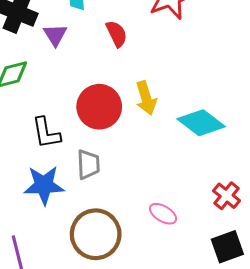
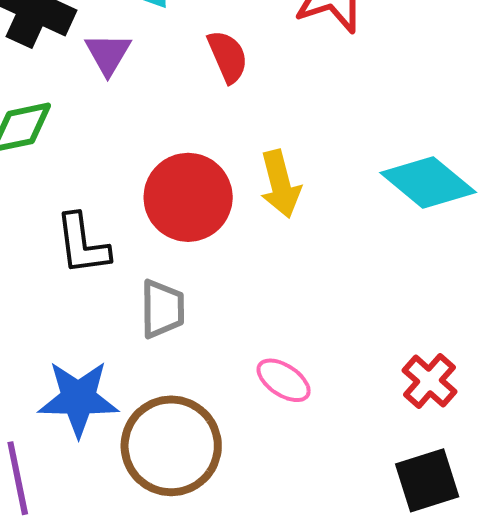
cyan diamond: (201, 123) -> (428, 183), moved
blue star: (44, 185) -> (78, 398), moved
pink ellipse: (163, 214) -> (284, 380), moved

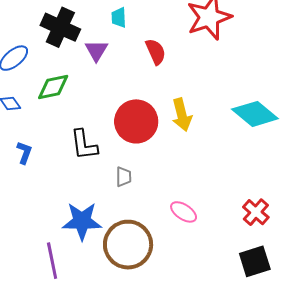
gray trapezoid: (162, 309) -> (124, 177), size x0.7

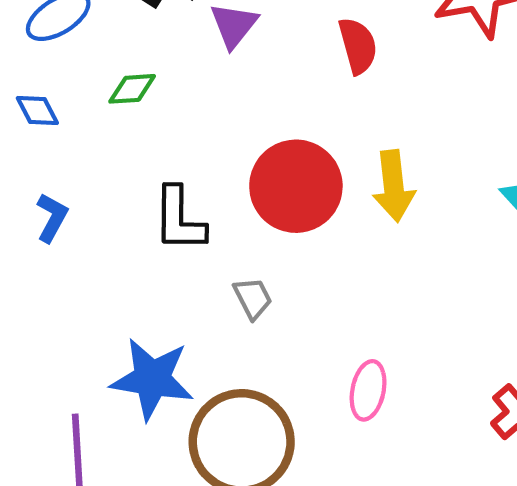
green diamond: (53, 87) -> (132, 89), size x0.7
gray trapezoid: (124, 177) -> (253, 298), turned -35
pink ellipse: (184, 212) -> (368, 390), turned 60

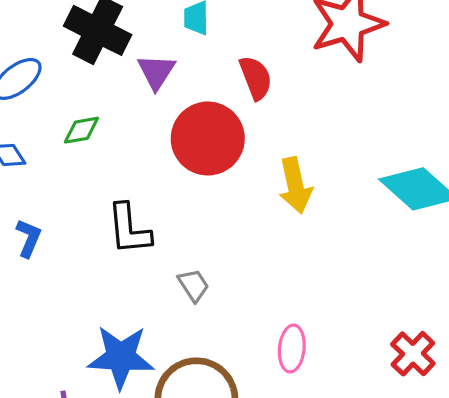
red circle: (296, 186) -> (208, 139), moved

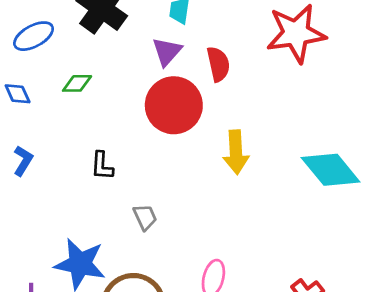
purple triangle: (156, 72) -> (167, 52), moved
black L-shape: (129, 229) -> (102, 166), size x0.7

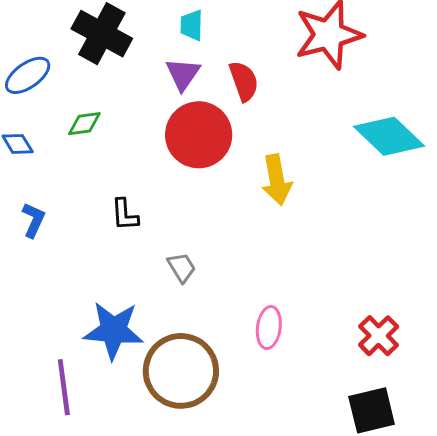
cyan diamond: (331, 170) -> (389, 136), moved

